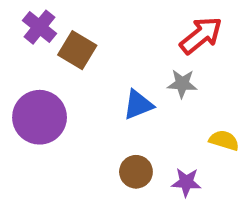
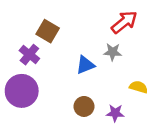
purple cross: (40, 27) -> (29, 55), moved
purple circle: (40, 117) -> (22, 91), moved

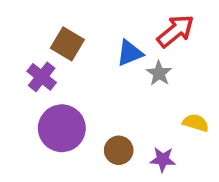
gray star: (113, 52) -> (159, 73), turned 30
blue triangle: (85, 65) -> (130, 53), moved
purple circle: (22, 91) -> (62, 128), moved

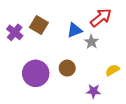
purple cross: (42, 77) -> (15, 32), moved
yellow semicircle: (196, 123) -> (112, 70), turned -48
brown circle: (119, 150) -> (67, 68), moved

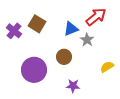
brown circle: (67, 68) -> (64, 57), moved
purple star: (93, 91) -> (73, 86), moved

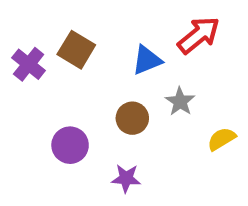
gray star: (87, 40) -> (180, 102), moved
purple circle: (34, 70) -> (70, 145), size x0.7
purple star: (73, 86) -> (126, 178), moved

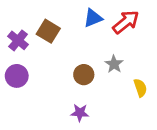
blue triangle: (147, 60) -> (93, 18), moved
yellow semicircle: (222, 139) -> (140, 88), turned 102
purple circle: (70, 145) -> (17, 76), moved

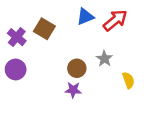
purple star: (80, 113) -> (73, 90), moved

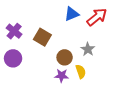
brown square: (44, 29) -> (42, 37), moved
yellow semicircle: (128, 80) -> (81, 72), moved

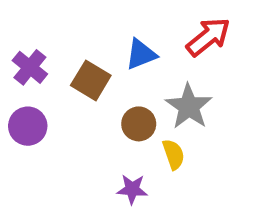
blue triangle: (72, 14) -> (141, 54), moved
gray star: (88, 49) -> (189, 106), size x1.5
purple star: (62, 76) -> (132, 189), moved

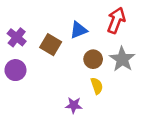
red arrow: (208, 37) -> (116, 20), turned -30
gray star: (189, 106) -> (122, 59), moved
brown circle: (139, 124) -> (93, 59), moved

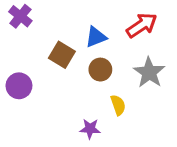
red arrow: (116, 20) -> (142, 25), turned 35
purple cross: (17, 37) -> (20, 16), moved
brown circle: (93, 59) -> (100, 70), moved

